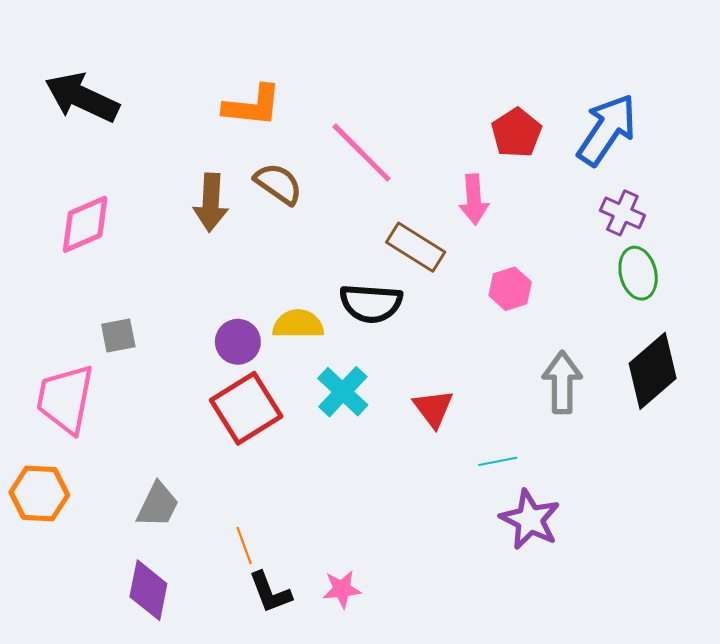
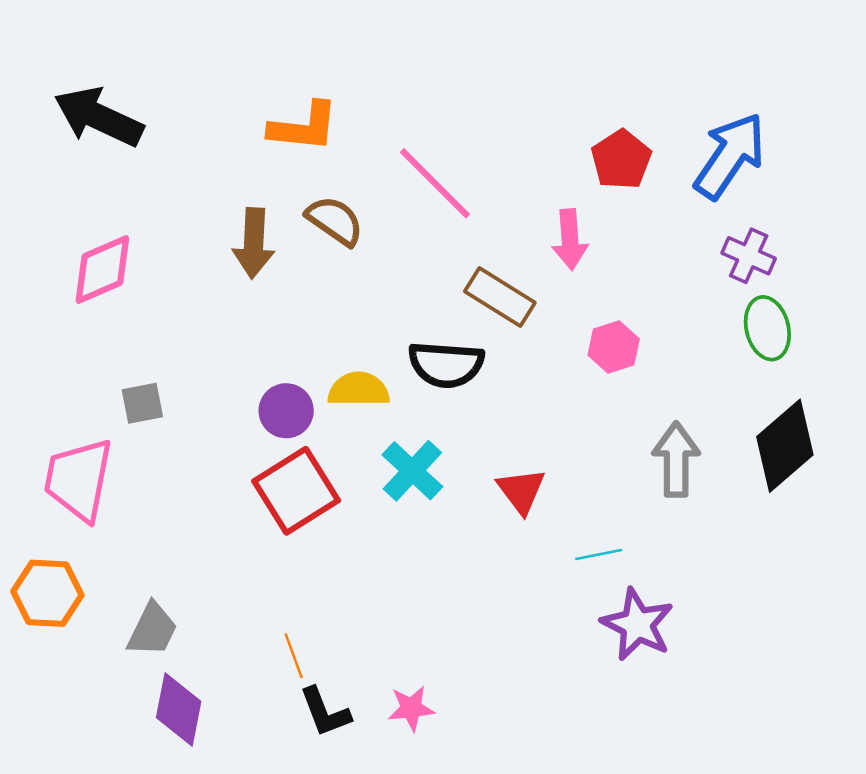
gray trapezoid: (158, 505) -> (152, 630), moved

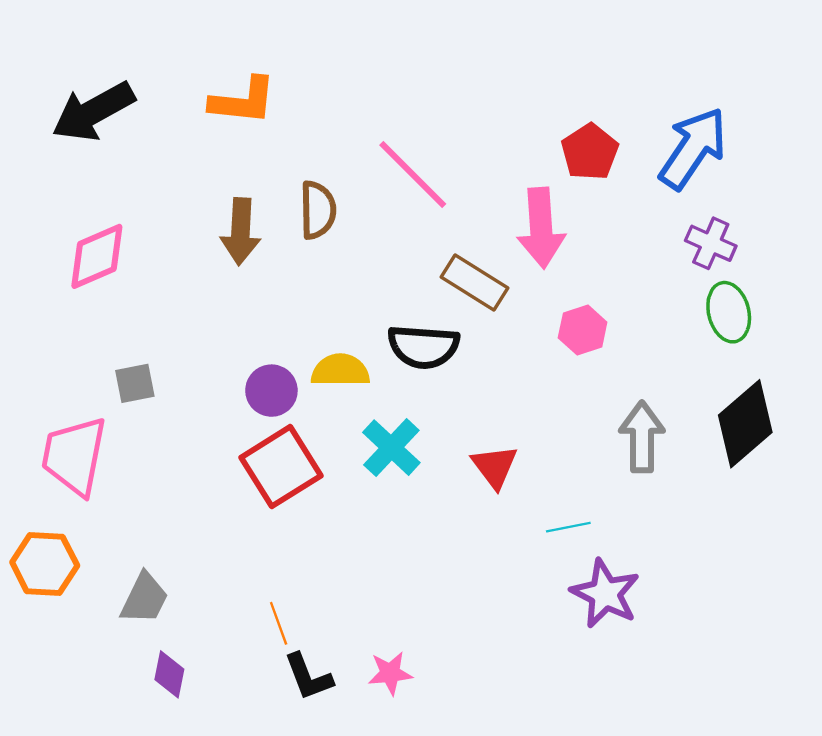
black arrow: (99, 117) -> (93, 112), turned -54
orange L-shape: (304, 127) -> (243, 101), moved
brown semicircle: (335, 221) -> (318, 210), turned 54
pink arrow: (570, 240) -> (541, 228), size x1.4
purple diamond: (179, 710) -> (169, 674), size x0.7

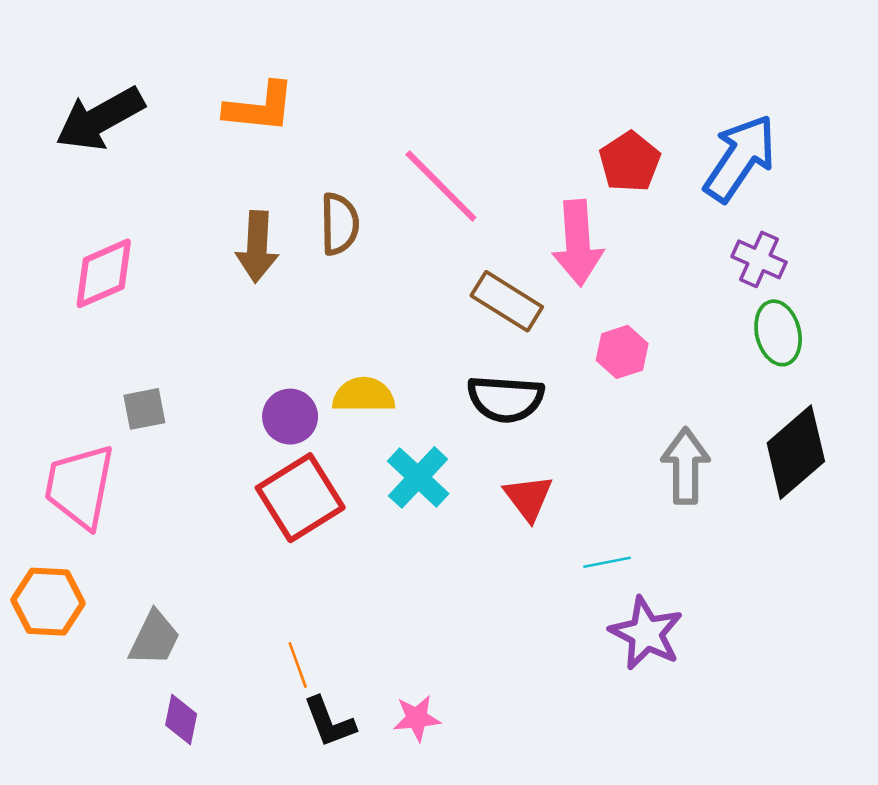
black semicircle: (423, 347) -> (506, 399), moved

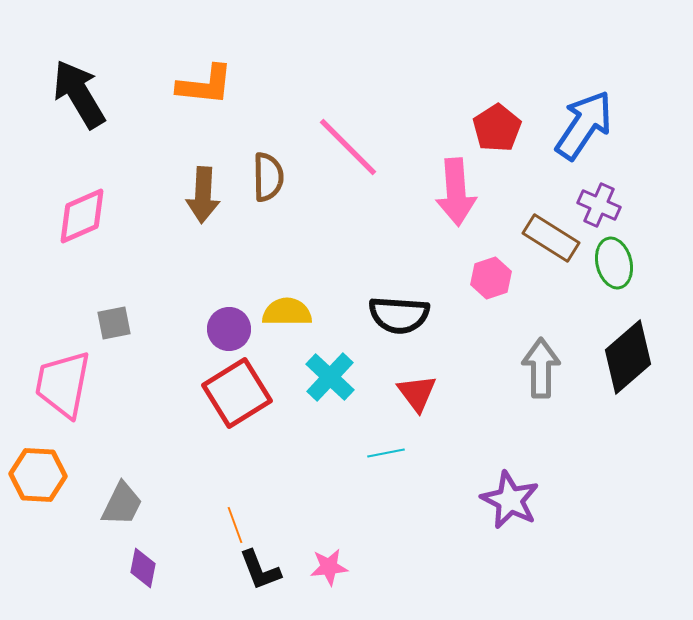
black arrow: (100, 119) -> (79, 94), turned 88
brown rectangle: (507, 301) -> (551, 238), moved
cyan line: (607, 562) -> (386, 453), moved

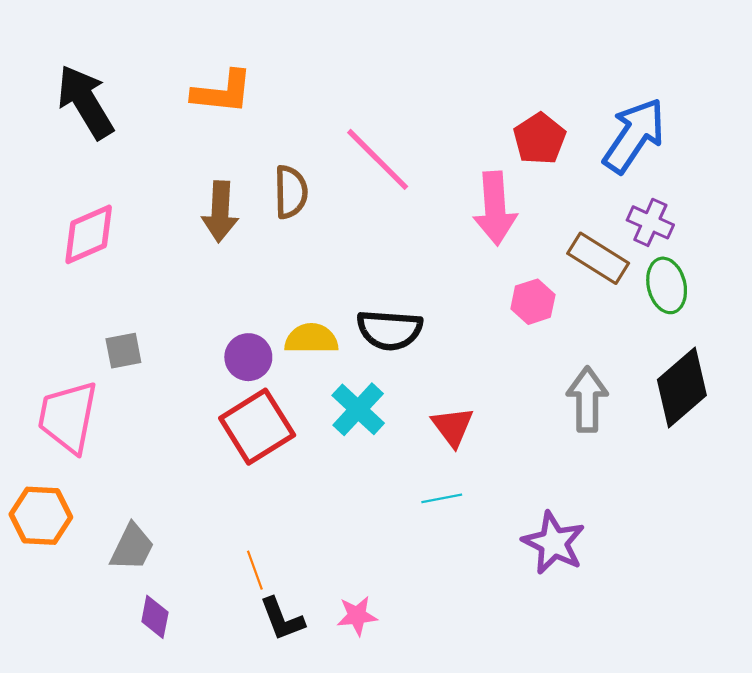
black semicircle: (399, 315) -> (390, 330), moved
cyan line: (386, 453) -> (442, 498), moved

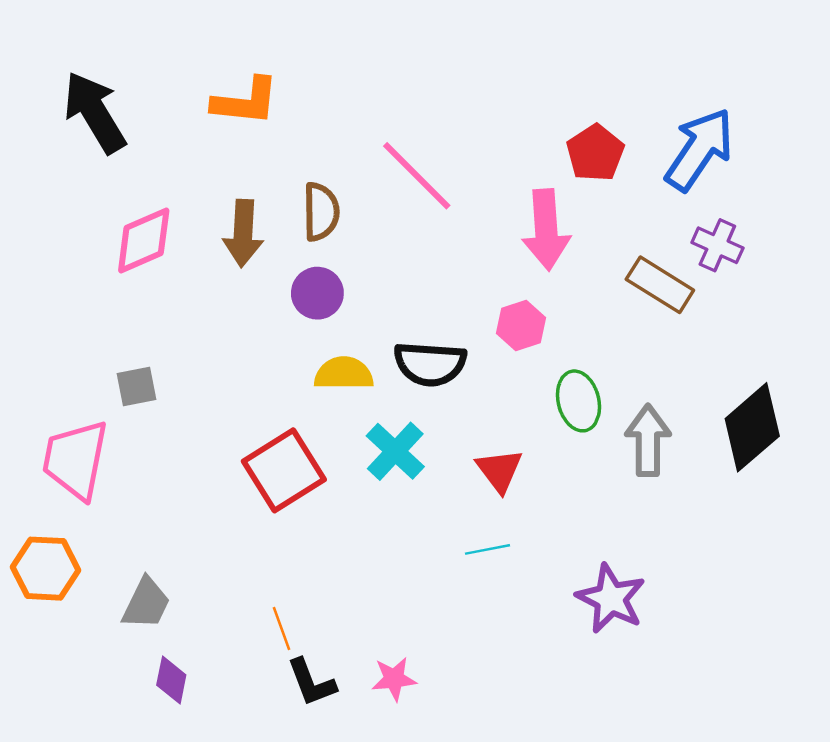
pink diamond: (89, 234) -> (144, 240), moved
green ellipse: (667, 285) -> (578, 401), moved
pink hexagon: (533, 302) -> (521, 325), moved
purple circle: (248, 357) -> (317, 293), moved

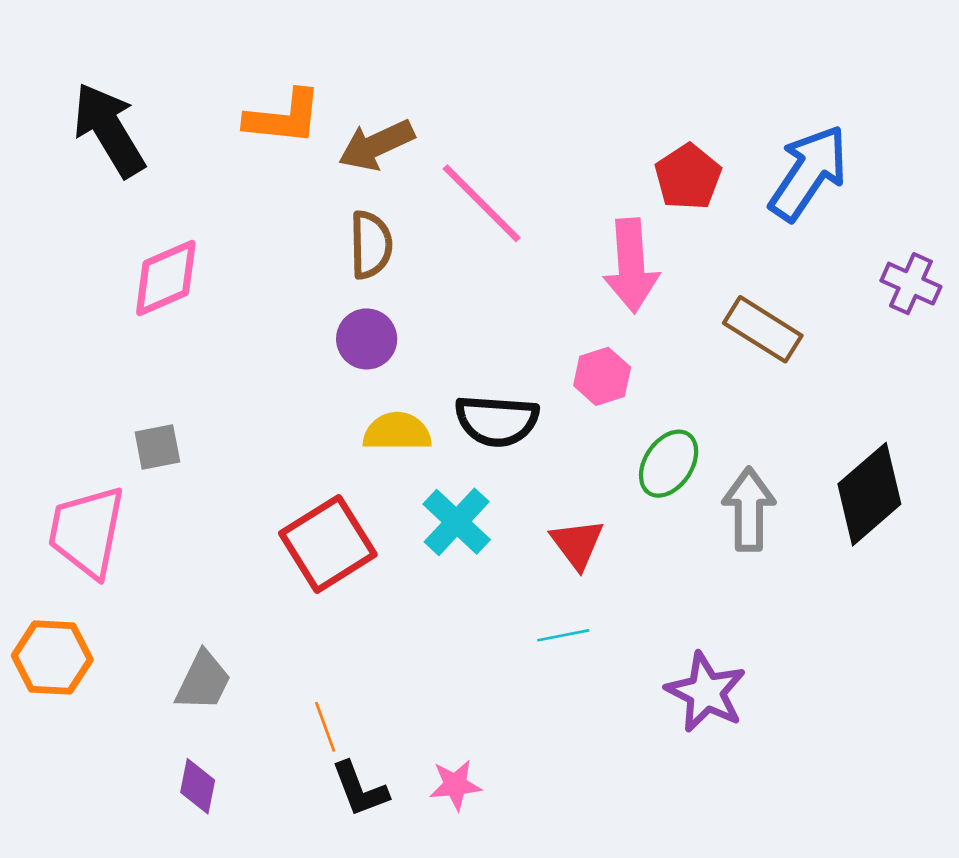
brown arrow: (243, 233) -> (376, 145), moved, turned 62
purple cross: (717, 245) -> (911, 284), moved
green ellipse: (578, 401) -> (669, 464), turned 48
gray trapezoid: (146, 603) -> (203, 681), moved

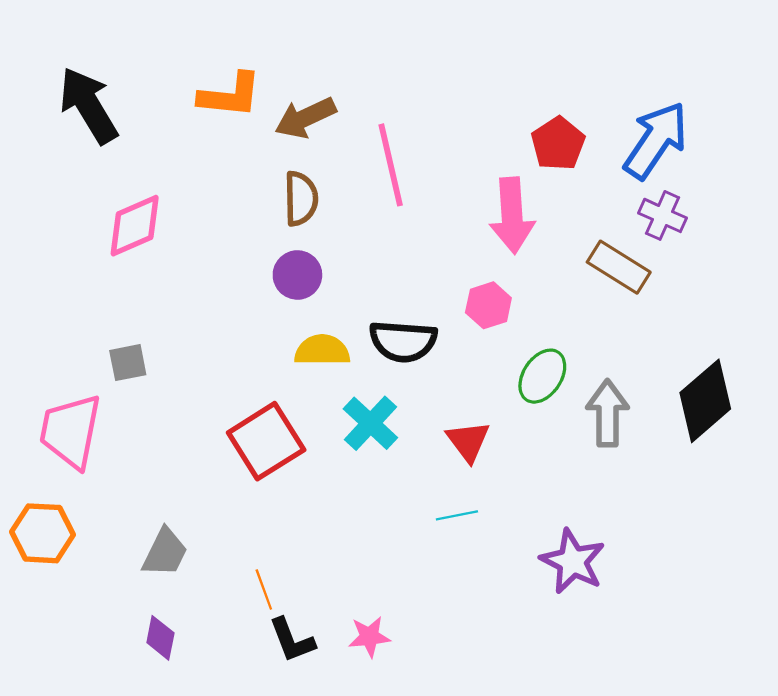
pink line: (482, 203) -> (391, 165), turned 32
purple cross: (911, 284) -> (662, 215), moved

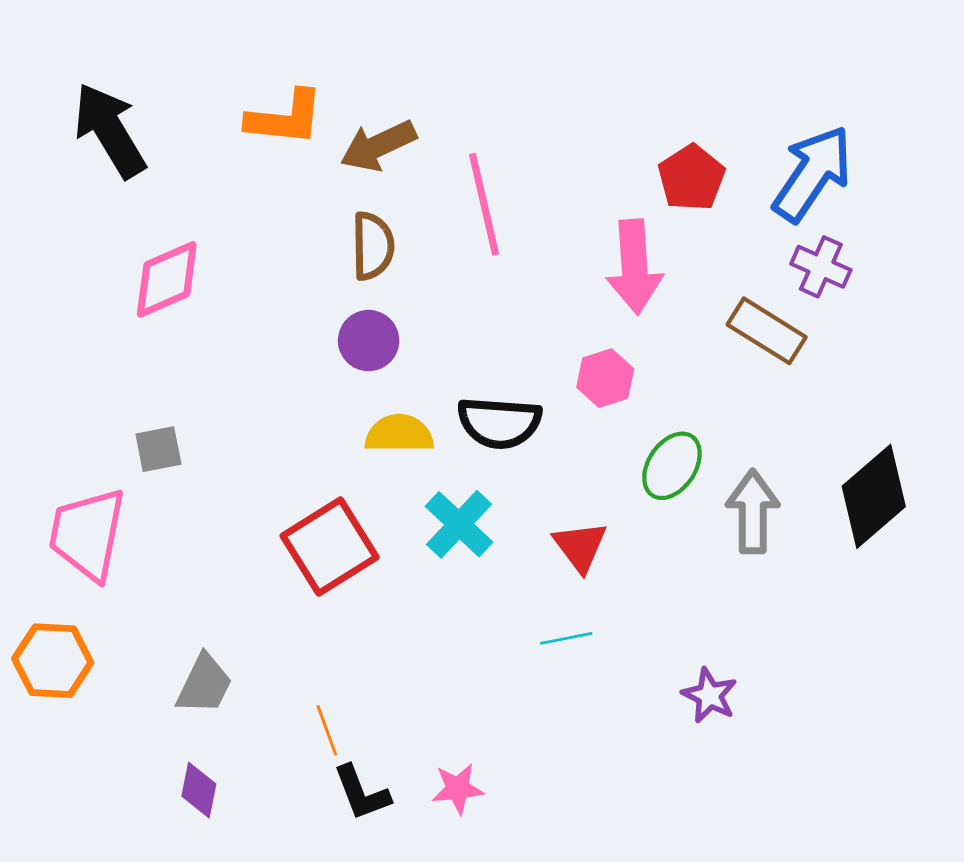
purple star: (573, 561) -> (710, 695), size x0.7

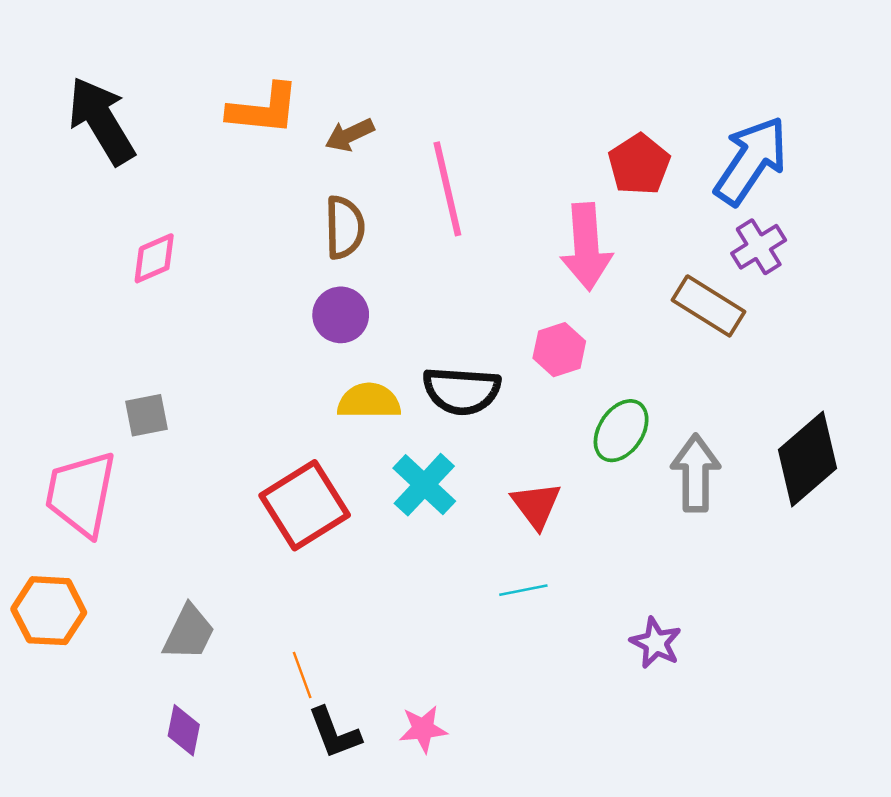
brown arrow: (378, 146) -> (350, 135), size x0.7
purple cross: (821, 267) -> (759, 247), turned 34
pink diamond: (167, 279) -> (154, 258), size x0.7

